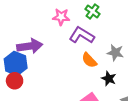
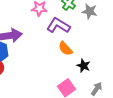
gray star: (115, 53) -> (90, 11), moved

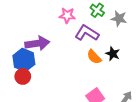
black star: (84, 66) -> (113, 54), moved

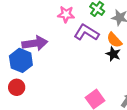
orange semicircle: (94, 57) -> (114, 40), moved
red circle: (23, 76) -> (17, 87), moved

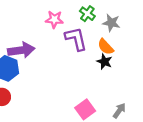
purple L-shape: (86, 33) -> (76, 39), turned 45

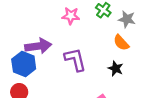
purple L-shape: (76, 39) -> (75, 60), moved
black star: (104, 62) -> (116, 68), moved

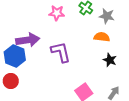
orange semicircle: (121, 43) -> (102, 37), turned 140
black star: (116, 68) -> (110, 60), moved

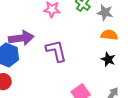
orange semicircle: (102, 37) -> (109, 35), moved

